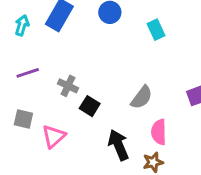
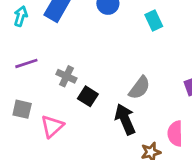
pink semicircle: (159, 132) -> (175, 134), moved
black arrow: (118, 145) -> (125, 119), moved

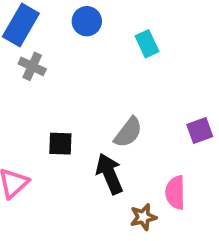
gray cross: (66, 76) -> (32, 66), moved
black square: (88, 96) -> (60, 144), turned -30

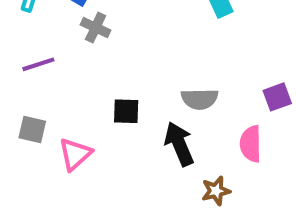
gray semicircle: (128, 132) -> (200, 99), turned 52
pink semicircle: (175, 193) -> (251, 144), moved

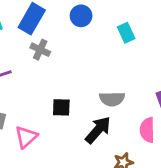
black arrow: (179, 144) -> (98, 130), turned 64

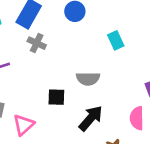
cyan rectangle: (126, 33) -> (116, 40), moved
gray semicircle: (112, 99) -> (88, 79), moved

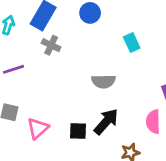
black square: (56, 97) -> (78, 131), moved

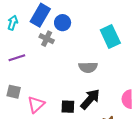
blue circle: (90, 13) -> (63, 23), moved
cyan rectangle: (132, 42) -> (110, 36), size x1.5

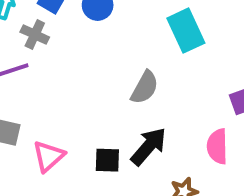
gray cross: (47, 39) -> (35, 35), moved
gray semicircle: (88, 67) -> (145, 88), turned -60

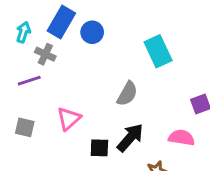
pink semicircle: (217, 146) -> (181, 138), turned 100
pink triangle: (49, 156) -> (69, 119), moved

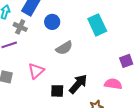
blue circle: (92, 32) -> (52, 22), moved
gray semicircle: (127, 94) -> (64, 48), moved, turned 30

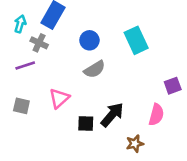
blue circle: (52, 22) -> (89, 40), moved
pink semicircle: (113, 84) -> (156, 115), turned 96

